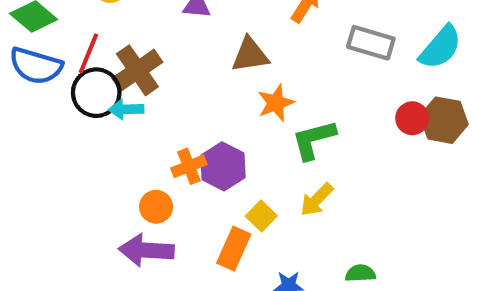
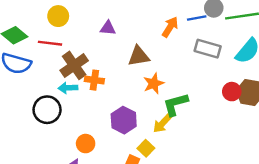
red line: (88, 53) -> (50, 43), moved, turned 75
black circle: (96, 93) -> (47, 110), moved
orange cross: (189, 166) -> (94, 80), moved, turned 30
yellow arrow: (317, 200) -> (162, 123), moved

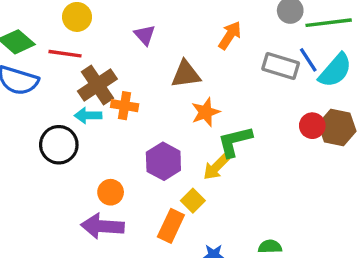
blue line: (197, 18) -> (308, 60), moved, turned 66
purple triangle: (108, 28) -> (145, 35), turned 42

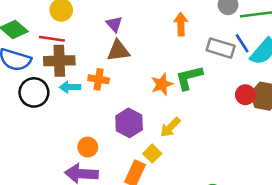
orange arrow: (230, 35) -> (181, 24), turned -35
brown triangle: (186, 74) -> (118, 51), moved
brown cross: (97, 85) -> (59, 61), moved, turned 32
green L-shape: (235, 141) -> (189, 78), moved
black circle: (59, 145) -> (34, 92), moved

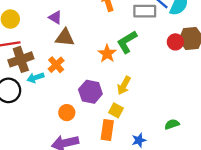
brown triangle: (118, 51) -> (65, 38), turned 30
orange cross: (99, 79) -> (56, 65), turned -35
orange circle: (88, 147) -> (67, 113), moved

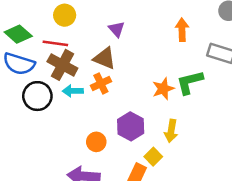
brown triangle: (65, 38) -> (105, 58), moved
brown cross: (21, 59) -> (62, 65), turned 30
yellow arrow: (124, 85) -> (171, 131), turned -36

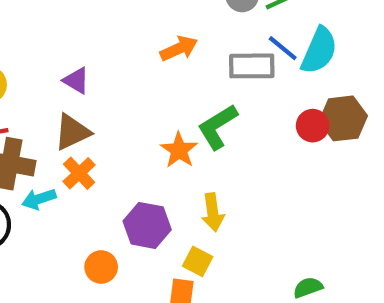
orange arrow: (182, 30) -> (179, 48), turned 85
brown triangle: (105, 58) -> (72, 132), turned -30

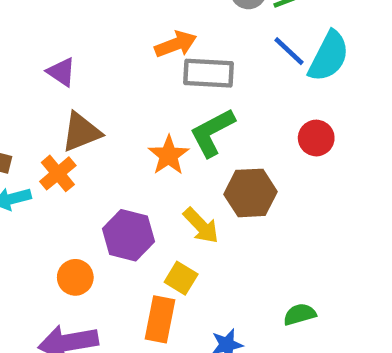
gray rectangle: (252, 66) -> (209, 73), moved
brown hexagon: (343, 118) -> (251, 193), moved
brown triangle: (72, 132) -> (81, 132), moved
yellow arrow: (213, 212) -> (201, 226), turned -39

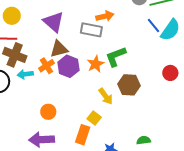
purple triangle: (61, 72) -> (54, 22), size x1.6
gray rectangle: (209, 73) -> (91, 30), moved
red circle: (316, 138) -> (170, 73), moved
purple hexagon: (128, 235) -> (68, 66), moved

